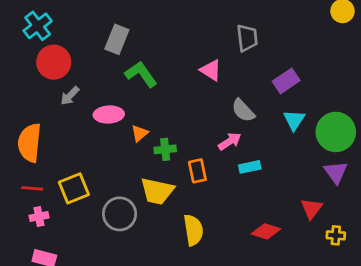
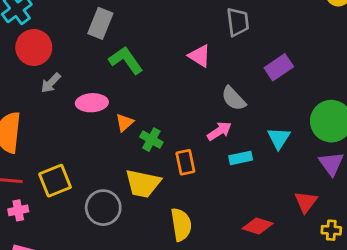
cyan triangle: (294, 120) -> (279, 138), moved
green cross: (165, 149) -> (151, 140), turned 35

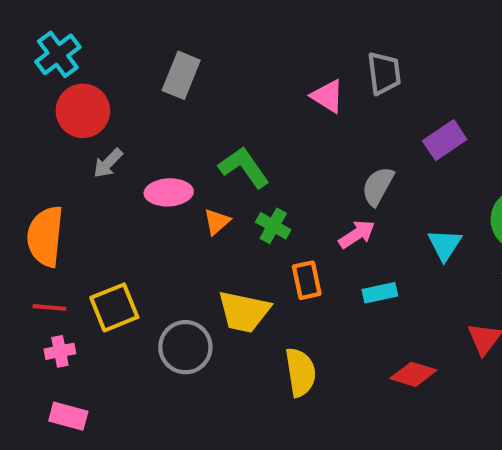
pink triangle: (200, 56) -> (328, 96), moved
green L-shape: (126, 60) -> (244, 167), moved
gray semicircle: (234, 98) -> (378, 186), turned 72
green cross: (151, 140) -> (273, 226), moved
cyan rectangle: (241, 158) -> (380, 293), moved

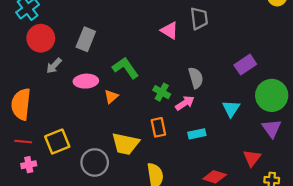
gray rectangle: (181, 75) -> (86, 39), moved
purple rectangle: (445, 140) -> (245, 65), moved
gray semicircle: (378, 186) -> (196, 78), turned 135
green cross: (273, 226) -> (162, 92), moved

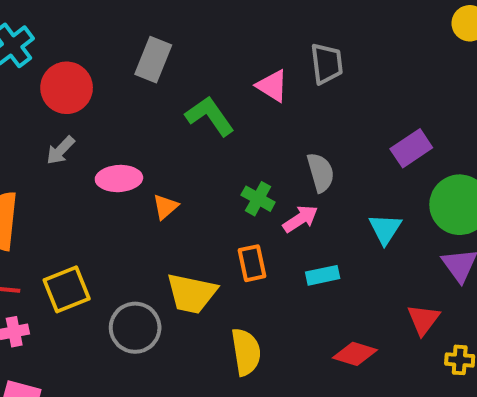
red circle: (41, 38) -> (67, 88), moved
gray rectangle: (86, 39) -> (153, 60), moved
green L-shape: (125, 68) -> (210, 116), moved

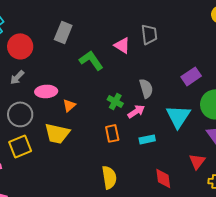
cyan triangle: (385, 229) -> (178, 116), size x1.5
yellow trapezoid: (192, 293) -> (57, 133), moved
gray circle: (135, 328) -> (20, 114), moved
red diamond: (355, 354) -> (163, 178), turned 65

